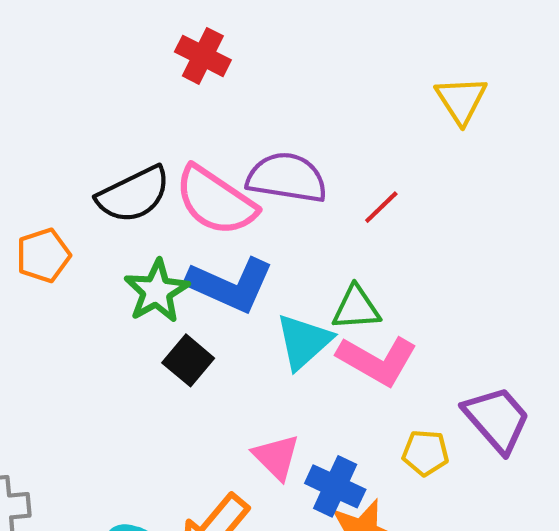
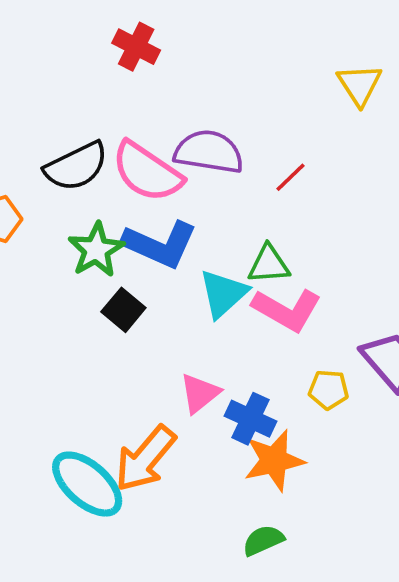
pink triangle: (276, 457) -> (200, 393), turned 36

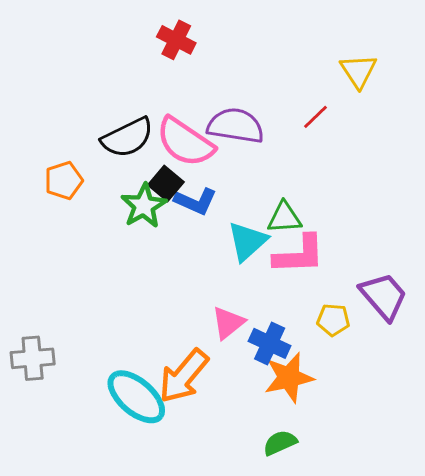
red line: (290, 177) -> (316, 117), moved
blue L-shape: (160, 244) -> (196, 201), size x0.7
black square: (123, 310) -> (166, 184), moved
pink L-shape: (287, 310) -> (299, 255), turned -32

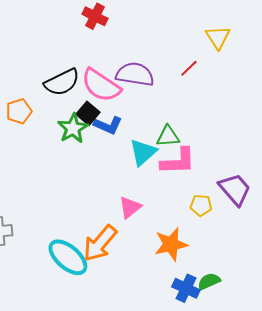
blue cross: (270, 343) -> (186, 288), moved
green semicircle: (280, 443) -> (209, 281), moved

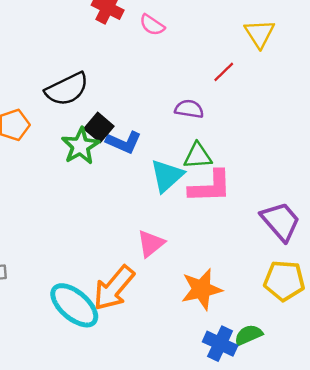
purple semicircle: (135, 74) -> (189, 109), moved, size x0.6
pink semicircle: (101, 85) -> (152, 25), moved, size x0.5
yellow pentagon: (201, 205) -> (284, 281), moved, size x1.5

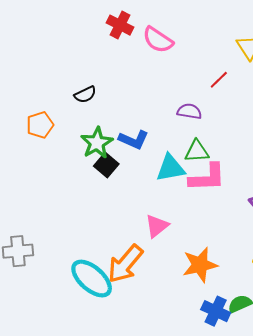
pink semicircle: (152, 25) -> (158, 40), size x1.4
black semicircle: (67, 89) -> (85, 94), size x0.6
black square: (99, 127) -> (106, 165), moved
cyan triangle: (167, 176) -> (170, 168), turned 32

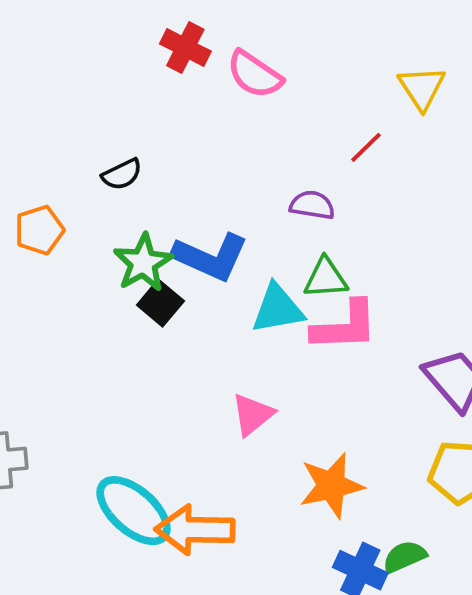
blue L-shape: (134, 140) -> (210, 257), size x1.4
orange arrow: (125, 264) -> (195, 530), moved, turned 51

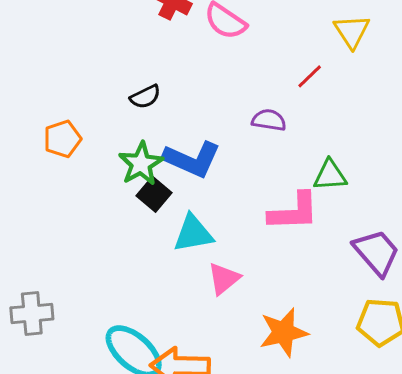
black semicircle: (122, 174) -> (145, 97), moved
green triangle: (326, 278) -> (330, 175), moved
cyan triangle: (278, 309) -> (193, 233), moved

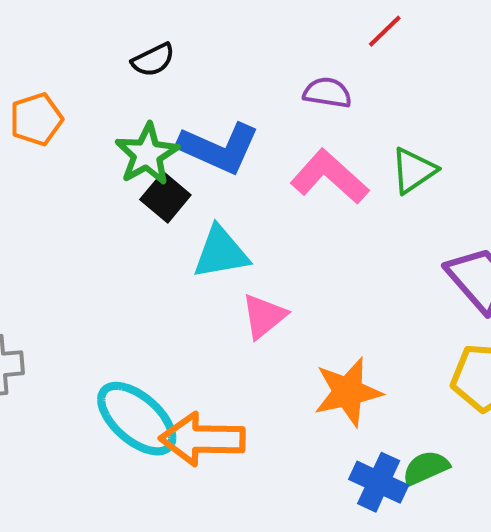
green triangle: (330, 175) -> (413, 171), turned -30
pink L-shape: (294, 212) -> (329, 177), moved, turned -136

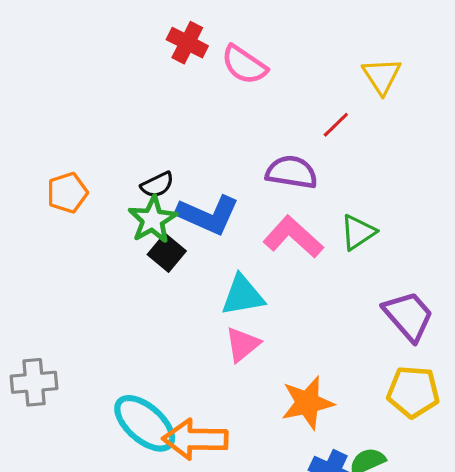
black semicircle: (153, 60) -> (157, 185), moved
purple semicircle: (327, 93) -> (292, 172), size x1.4
cyan triangle: (221, 253) -> (243, 295), moved

